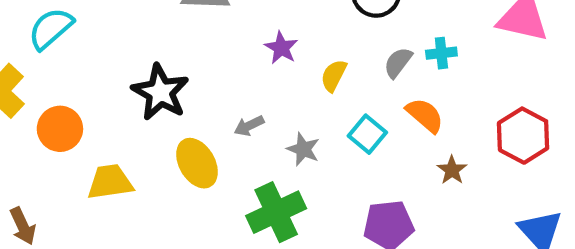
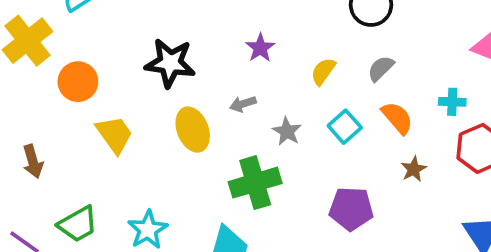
purple star: (281, 48) -> (260, 48), moved
cyan cross: (441, 53) -> (452, 102), moved
black star: (160, 92) -> (170, 63), turned -30
yellow trapezoid: (110, 182) -> (115, 134), turned 54

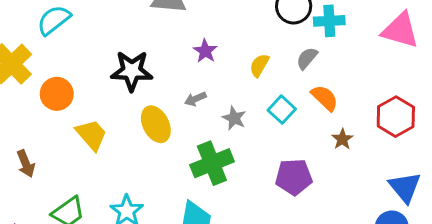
cyan cross: (452, 102) -> (329, 21), moved, size x1.4

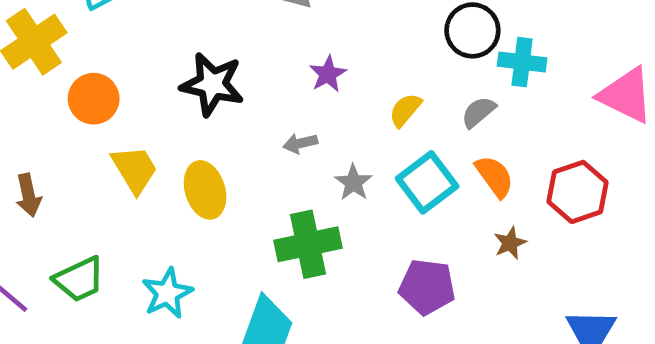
cyan square: (282, 110) -> (427, 182), size x1.4
red hexagon: (396, 117) -> (577, 192), moved
yellow ellipse: (156, 124) -> (205, 190), moved

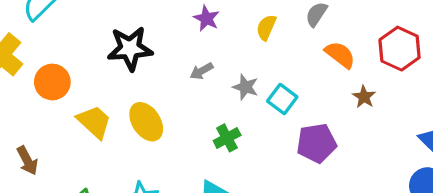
cyan square: (427, 182) -> (282, 99), moved, size x0.7
green cross: (308, 244) -> (227, 138), size x0.6

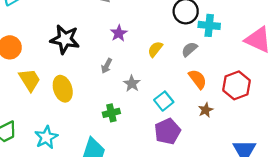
gray arrow: (202, 71) -> (107, 66), turned -48
cyan square: (282, 99) -> (164, 101), moved
purple pentagon: (316, 143) -> (167, 131), turned -30

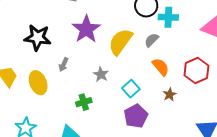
purple star: (119, 33) -> (86, 29), size x1.8
yellow semicircle: (155, 49) -> (120, 42), size x1.8
gray arrow: (107, 66) -> (64, 65), moved

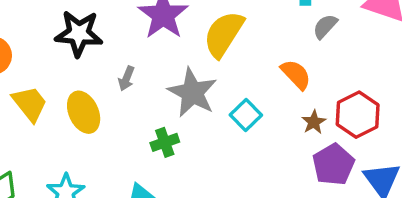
gray semicircle: (152, 40) -> (325, 26), moved
red hexagon: (196, 71) -> (358, 115), moved
gray star: (101, 74) -> (192, 93), size x1.8
purple pentagon: (136, 116) -> (334, 165), moved

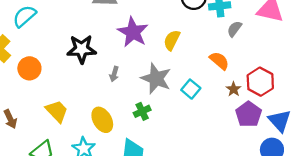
yellow semicircle: (224, 34) -> (172, 40), size x0.7
yellow trapezoid: (30, 104) -> (57, 111), moved
yellow ellipse: (84, 112) -> (102, 120), moved

